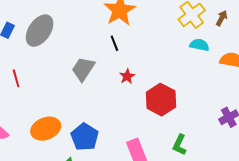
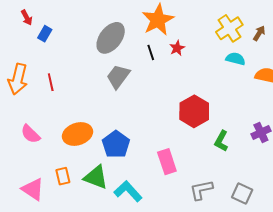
gray ellipse: (40, 31) -> (111, 38), moved
red star: (127, 76) -> (177, 48), moved
green L-shape: (180, 145) -> (221, 141), moved

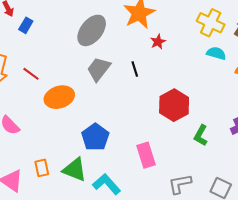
yellow cross: (229, 28) -> (211, 23), turned -32
black line: (151, 52) -> (135, 69), moved
red line: (51, 82) -> (31, 74), turned -42
orange ellipse: (77, 134) -> (59, 97), moved

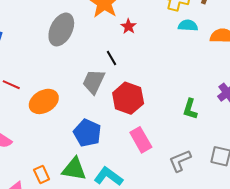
gray trapezoid: (99, 69) -> (94, 82), moved
red hexagon: (174, 105) -> (128, 98), moved

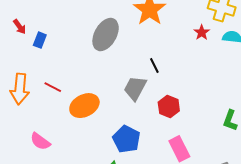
red star: (128, 26) -> (202, 32), moved
red hexagon: (128, 98) -> (169, 106), size x0.7

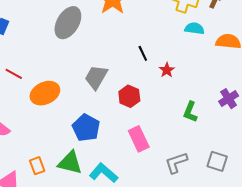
red star: (202, 32) -> (167, 70), moved
black line: (154, 66) -> (143, 53), moved

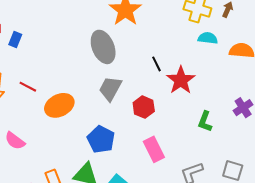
gray ellipse: (68, 23) -> (103, 47), moved, turned -52
red star: (167, 70) -> (181, 80), size x1.8

